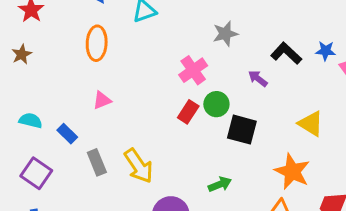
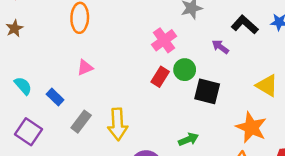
cyan semicircle: (31, 120) -> (23, 86), turned 36
gray rectangle: (97, 162) -> (81, 122), turned 60
yellow arrow: (139, 166) -> (118, 124), turned 32

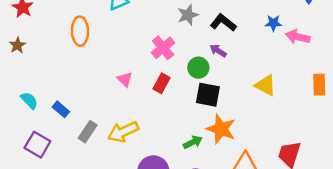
black L-shape: (245, 25) -> (223, 23), moved
pink triangle: (85, 68) -> (125, 79), moved, turned -49
green circle: (185, 70) -> (198, 68), moved
yellow arrow: (118, 124) -> (123, 132), turned 72
orange star: (251, 127) -> (221, 129), moved

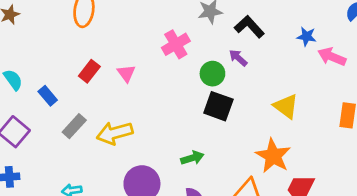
red rectangle: (161, 83) -> (89, 71), moved
orange star: (221, 129) -> (273, 156), moved

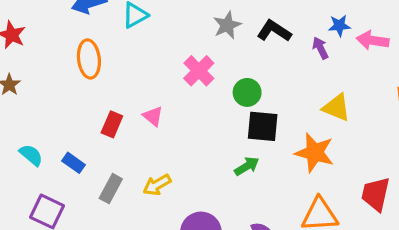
purple arrow: (238, 58) -> (320, 48), moved, turned 36
yellow arrow: (115, 133) -> (157, 185), size x0.7
orange star: (273, 156) -> (315, 153), moved
green arrow: (192, 158) -> (247, 166), moved

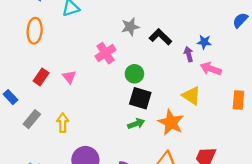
pink arrow: (373, 40) -> (211, 69), moved
green arrow: (247, 166) -> (136, 124), moved
yellow arrow: (157, 185) -> (63, 123), turned 108

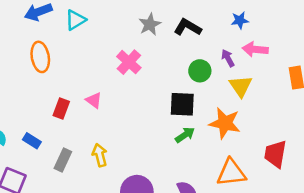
purple arrow: (189, 54) -> (228, 58), moved
green circle: (134, 74) -> (200, 71), moved
yellow triangle: (191, 96) -> (241, 86), turned 36

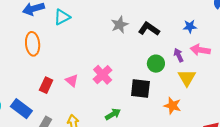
pink cross: (129, 62) -> (103, 75), moved
orange star: (225, 123) -> (172, 106), size x0.7
green arrow: (185, 135) -> (113, 114), moved
blue rectangle: (32, 141) -> (21, 109), size x1.5

